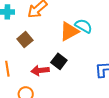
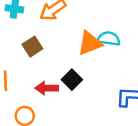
cyan semicircle: (84, 26) -> (109, 39), turned -30

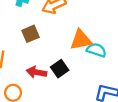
cyan semicircle: (109, 39) -> (96, 50), moved

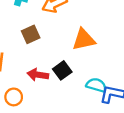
cyan semicircle: (96, 50) -> (96, 85), moved

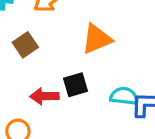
black square: (62, 70) -> (76, 85), turned 30

